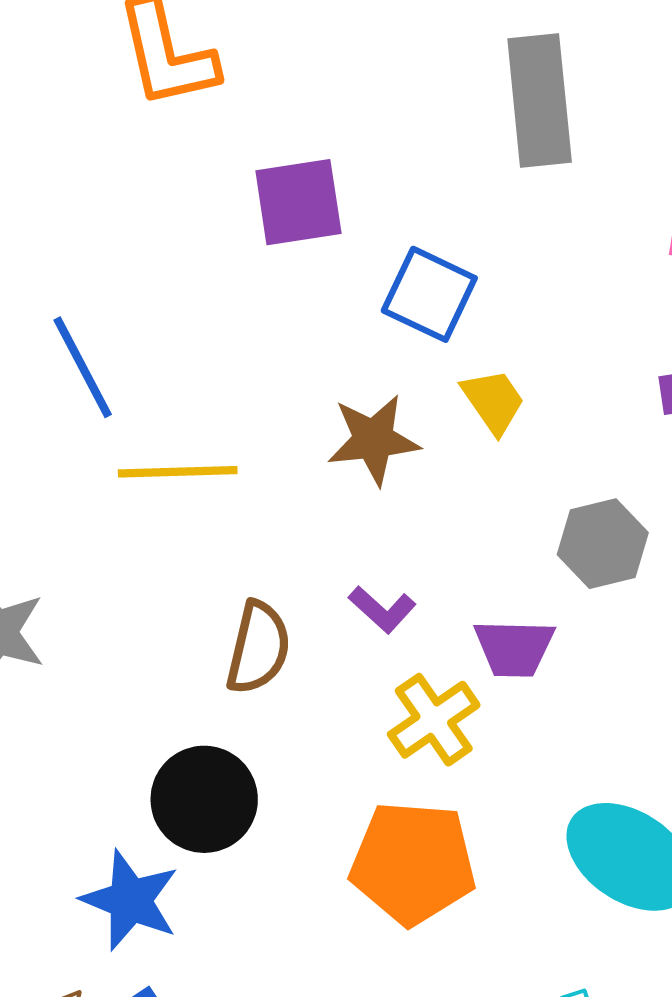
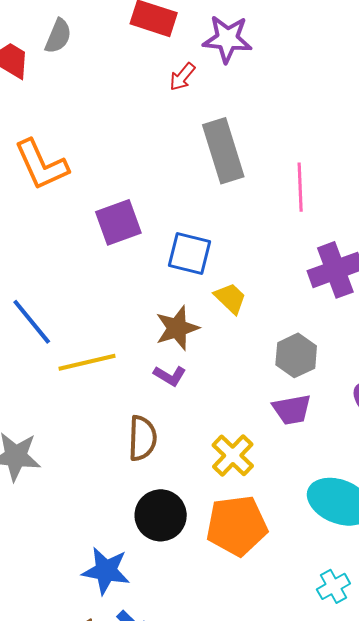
purple L-shape: (382, 609) -> (170, 376), moved
purple trapezoid: (514, 648) -> (292, 410), moved
black circle: (204, 799) -> (161, 515), moved

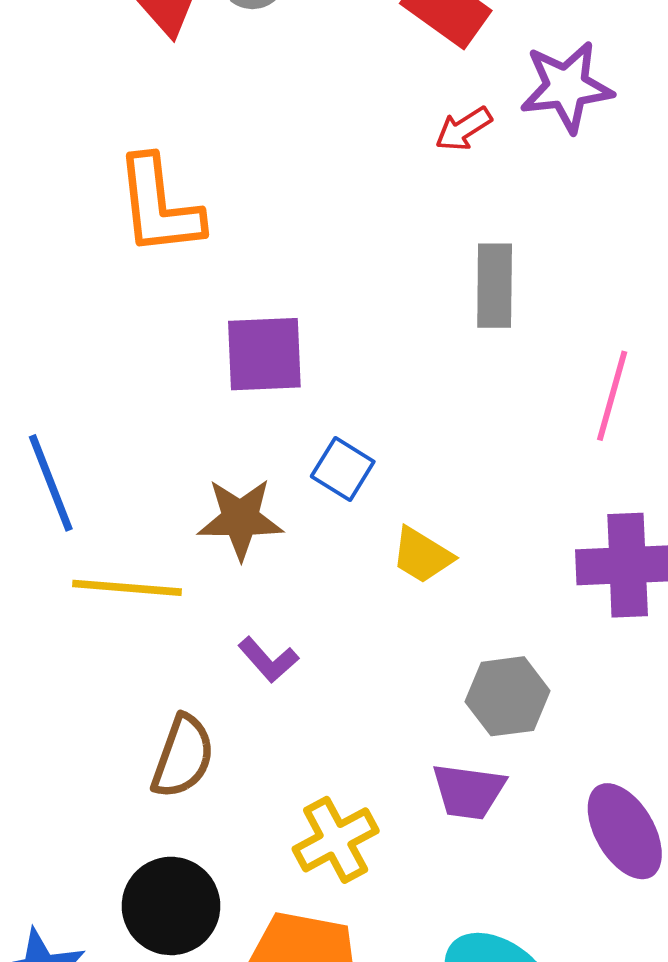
purple star: (227, 39) -> (567, 87), turned -30
gray rectangle: (223, 151) -> (495, 286), size x0.7
blue square: (190, 254) -> (343, 469), moved, size x0.7
yellow trapezoid: (230, 298) -> (422, 555), turned 150
brown star: (177, 328) -> (240, 519), moved

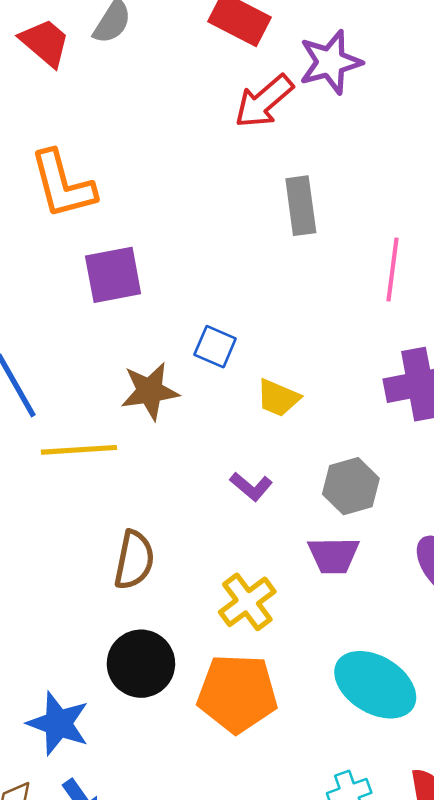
red arrow: (464, 129) -> (264, 101), size x1.6
purple square: (264, 354) -> (113, 275), moved
purple L-shape: (268, 660) -> (251, 487), moved

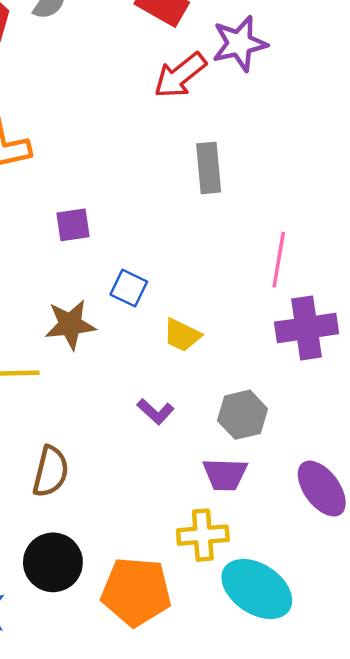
pink line: (393, 269) -> (279, 260), moved
purple square: (113, 275) -> (73, 225), moved, size x0.7
yellow cross: (247, 602) -> (203, 535), moved, turned 30

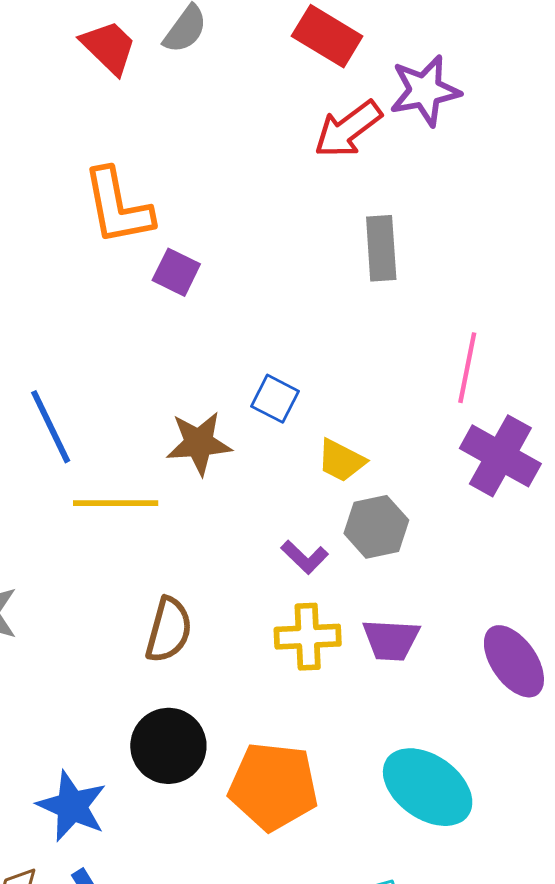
purple square: (73, 225) -> (176, 272), moved, turned 33
purple cross: (307, 328) -> (500, 456), turned 36
gray hexagon: (243, 415) -> (376, 527), moved
yellow cross: (203, 535) -> (308, 637), moved

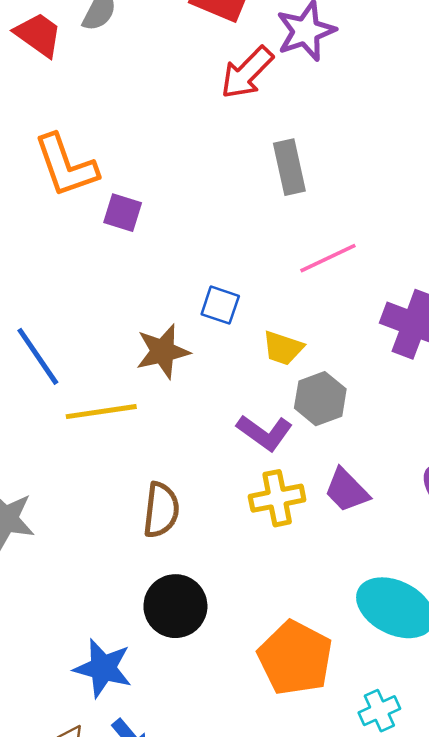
pink line: (467, 368) -> (328, 258), moved, turned 62
purple L-shape: (305, 557) -> (265, 433), size x1.4
purple trapezoid: (391, 640) -> (347, 490), turned 51
orange pentagon: (273, 786) -> (295, 658), moved, turned 30

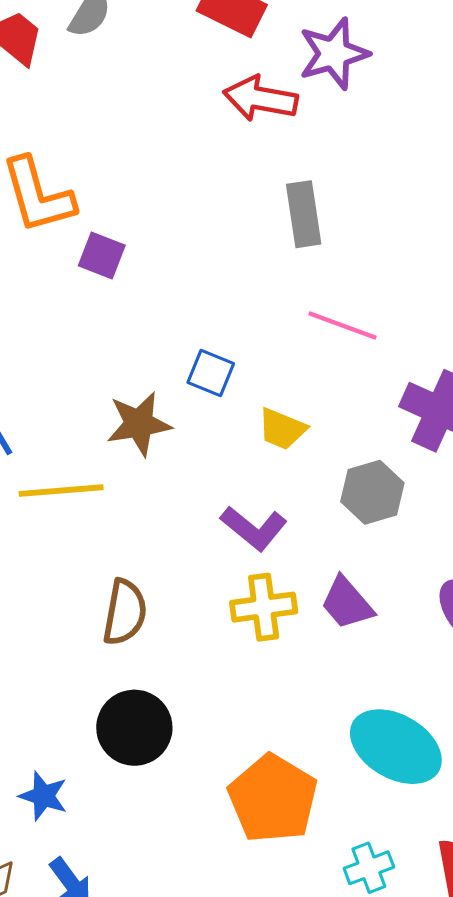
red arrow: (247, 73) -> (260, 99), turned 52
pink line: (328, 258) -> (343, 325), turned 42
gray hexagon: (320, 399) -> (372, 492), moved
blue star: (103, 668) -> (43, 796), size x0.7

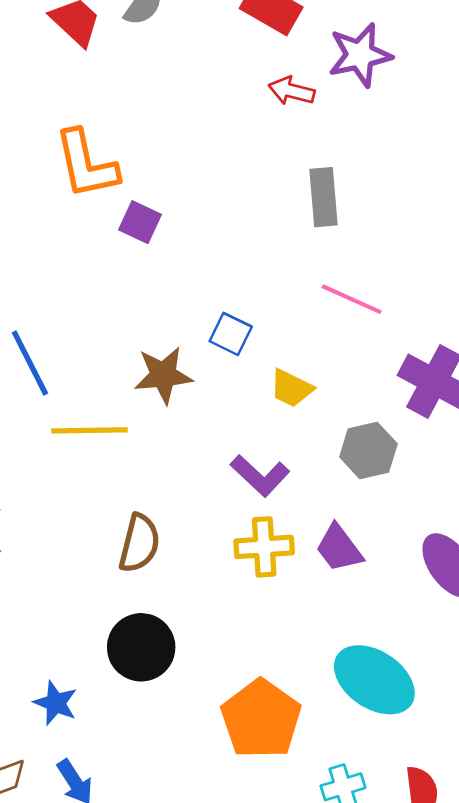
red arrow: (260, 99) -> (292, 91), size x0.7

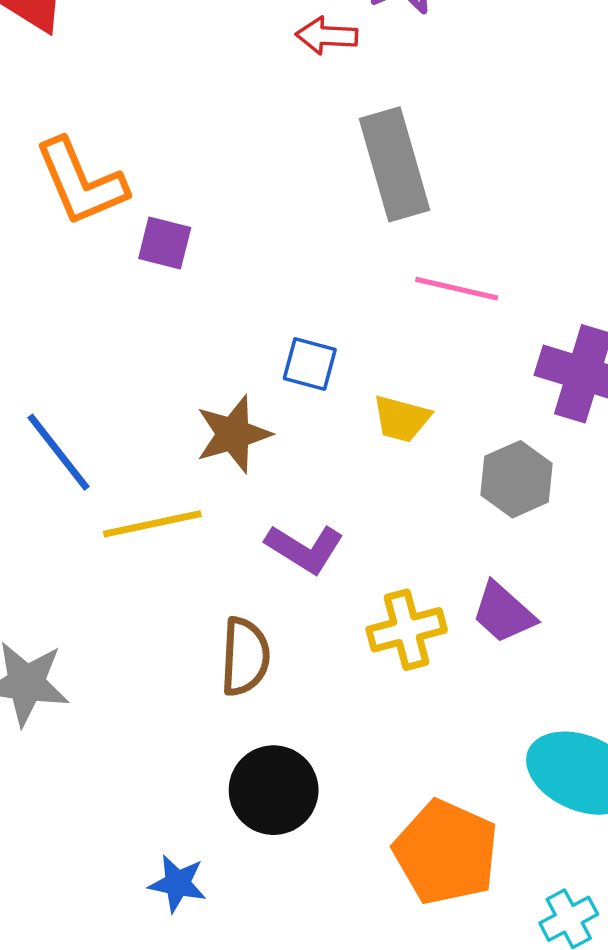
gray rectangle: (323, 197) -> (395, 164), size x1.4
purple L-shape: (260, 476) -> (305, 549), moved

